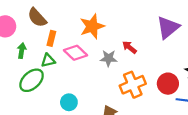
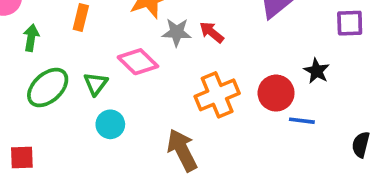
pink diamond: (76, 53) -> (138, 62), moved
gray star: (109, 58) -> (177, 32), moved
green triangle: (48, 60) -> (96, 84), moved, turned -40

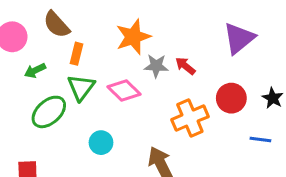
green arrow: (31, 38) -> (35, 71), turned -125
green triangle: (96, 84) -> (81, 87), moved, size x1.4
red circle: (276, 93) -> (231, 98), moved

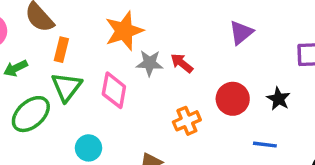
purple triangle: (239, 38) -> (241, 33), size x0.7
pink diamond: (124, 90) -> (114, 90), turned 56
orange cross: (190, 118) -> (187, 121), size x0.7

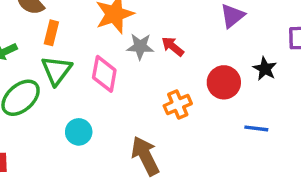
black star: (278, 99) -> (265, 69), moved

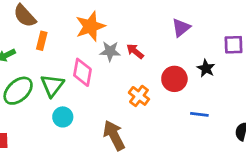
green triangle: (56, 70) -> (52, 85), moved
orange cross: (178, 105) -> (139, 96), turned -30

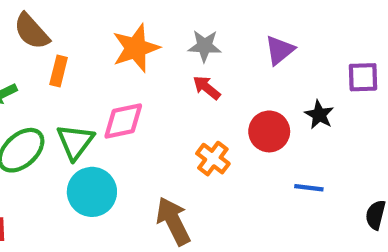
gray star: (110, 51) -> (205, 46), moved
pink diamond: (82, 72) -> (123, 121), turned 68
cyan circle: (63, 117) -> (92, 192), size x1.5

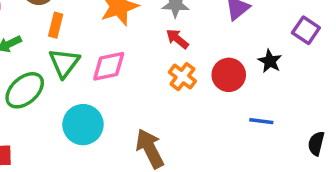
purple square: (363, 77) -> (306, 30), turned 36
green triangle: (75, 142) -> (64, 63), moved
orange cross: (213, 159) -> (182, 77), moved

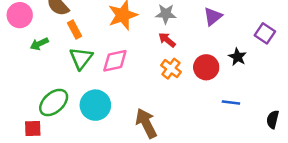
orange rectangle: (56, 25) -> (74, 29), turned -42
green ellipse: (25, 90) -> (54, 102), moved

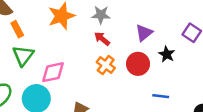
purple triangle: (213, 16) -> (144, 33), moved
pink diamond: (115, 61) -> (53, 72), moved

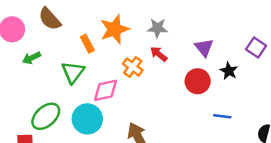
orange rectangle: (17, 29) -> (87, 44), moved
purple triangle: (144, 33) -> (204, 48), turned -30
orange cross: (106, 65) -> (133, 67), moved

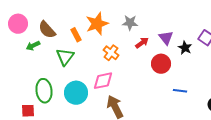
brown semicircle: (50, 19) -> (47, 30), moved
red arrow: (159, 54) -> (142, 43), moved, turned 104
black star: (229, 71) -> (185, 48), moved
pink diamond: (105, 90) -> (103, 81), moved
green ellipse: (46, 116) -> (44, 91), turned -55

